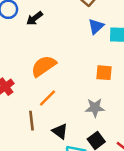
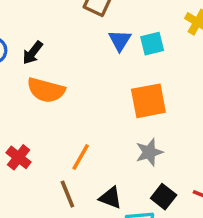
orange semicircle: (44, 66) -> (46, 90), moved, turned -115
orange square: (104, 73) -> (148, 101), size x1.5

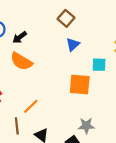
cyan square: (152, 44) -> (99, 65), moved
gray star: (149, 152) -> (86, 126), moved

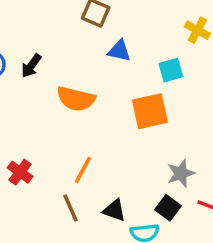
blue triangle: (73, 44) -> (119, 51), turned -48
orange semicircle: (21, 61) -> (76, 99), moved

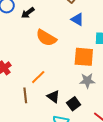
gray star: (181, 173) -> (87, 81), moved
black square: (168, 208) -> (74, 104), moved
black triangle: (114, 210) -> (53, 97), moved

